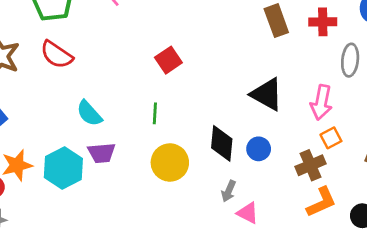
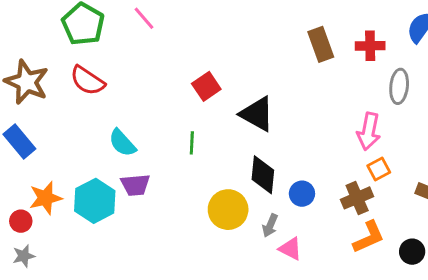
black triangle: (267, 94) -> (257, 114), moved
blue circle: (259, 149) -> (302, 194), moved
yellow circle: (170, 162) -> (228, 210), moved

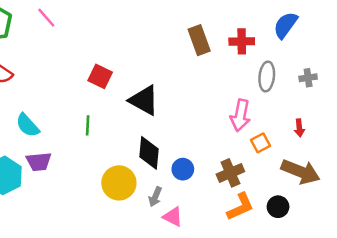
red square: (206, 86) -> (100, 76), turned -30
orange square: (379, 169) -> (260, 143), moved
black circle: (412, 252) -> (278, 207), moved

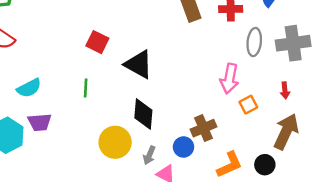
gray cross: (308, 78) -> (293, 43), size x2.0
cyan semicircle: (28, 125) -> (29, 88), turned -75
blue circle: (183, 169) -> (183, 147), moved
brown arrow: (301, 172) -> (286, 132), turned -87
brown cross: (230, 173) -> (204, 128), moved

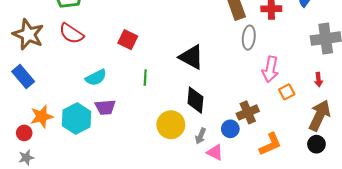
red square: (97, 42) -> (128, 40), moved
gray ellipse: (254, 42) -> (249, 38), moved
black circle: (265, 165) -> (316, 144), moved

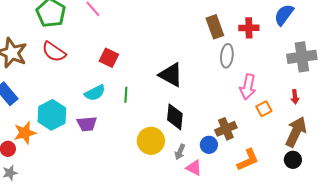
cyan semicircle: (96, 78) -> (95, 93), moved
cyan hexagon: (76, 119) -> (52, 115), moved

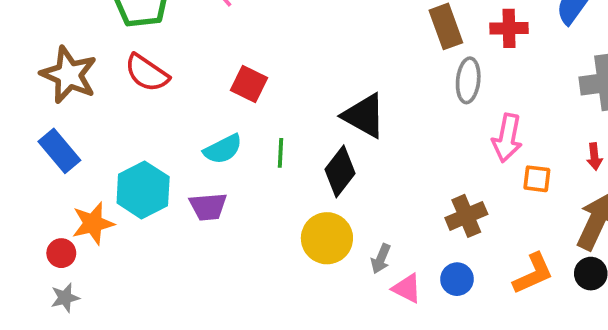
orange square: (264, 109) -> (537, 179), turned 35
black diamond: (175, 117) -> (340, 171), moved, turned 32
blue circle: (209, 145) -> (457, 279), moved
orange L-shape: (248, 160) -> (533, 274), moved

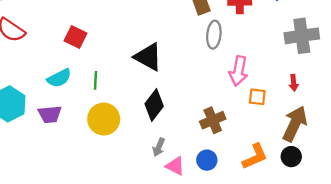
black diamond: (340, 171) -> (154, 105), moved
yellow circle: (327, 238) -> (104, 119), moved

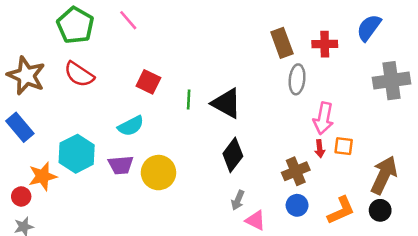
green line: (95, 80) -> (189, 99), moved
red arrow: (294, 83) -> (320, 149), moved
yellow circle: (104, 119) -> (158, 173), moved
blue circle: (207, 160) -> (297, 205), moved

